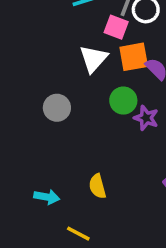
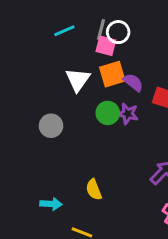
pink square: (116, 27) -> (106, 46), moved
purple star: (146, 118) -> (128, 114), moved

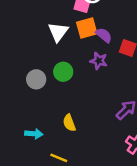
green circle: (108, 113) -> (63, 72), moved
gray circle: (51, 126) -> (36, 79), moved

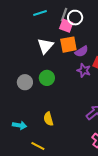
purple semicircle: (104, 35) -> (82, 51), turned 104
purple star: (99, 61) -> (84, 70), moved

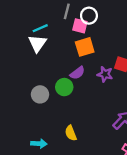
cyan line: (40, 13) -> (40, 28), moved
gray line: (64, 15) -> (67, 11), moved
white triangle: (45, 46) -> (37, 43), moved
purple semicircle: (82, 51) -> (77, 73), moved

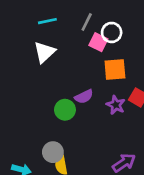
cyan line: (40, 28) -> (47, 21), moved
orange square: (85, 47) -> (115, 69), moved
gray circle: (40, 94) -> (53, 152), moved

